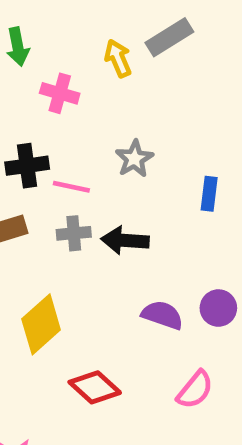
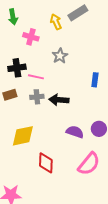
gray star: (134, 159) -> (60, 56), moved
yellow diamond: (41, 324) -> (23, 136), turned 30
red diamond: (95, 387) -> (46, 163), turned 50
pink semicircle: (195, 390) -> (89, 164), size x1.4

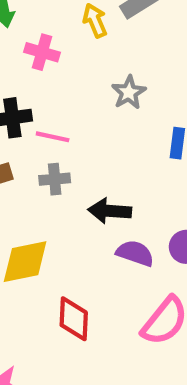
gray star: (60, 56) -> (129, 92), moved
black arrow: (59, 100) -> (110, 211), moved

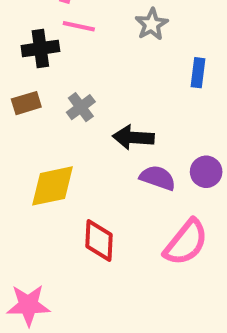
pink line: (53, 137) -> (79, 26), moved
gray cross: (55, 179) -> (81, 107), turned -32

